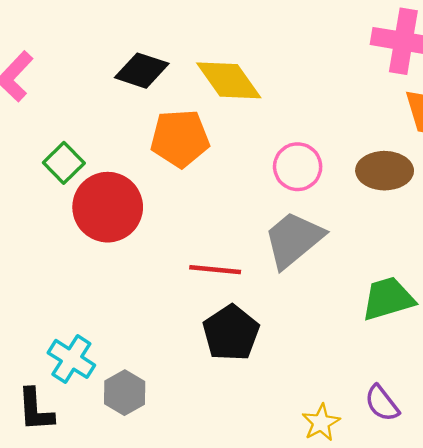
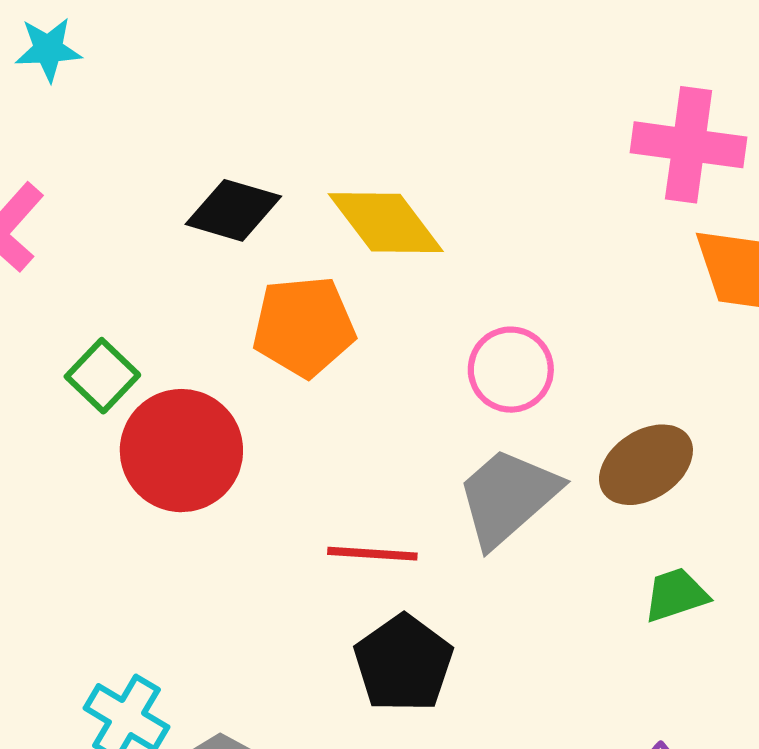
brown ellipse: (385, 171) -> (646, 465), moved, turned -32
green trapezoid: (388, 299) -> (676, 595), size x0.7

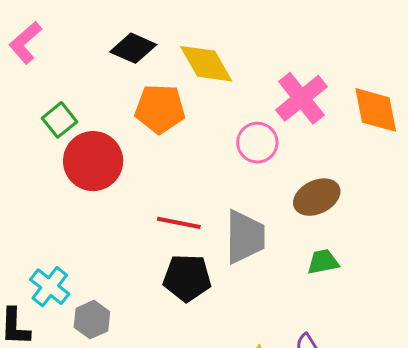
pink cross: (689, 145) -> (301, 98), moved, turned 36
gray trapezoid: (508, 497) -> (245, 237), moved, turned 124
black pentagon: (404, 663) -> (187, 278), turned 30

